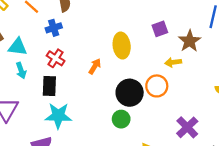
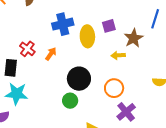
blue cross: (54, 28) -> (63, 24), moved, size x1.5
yellow ellipse: (122, 46) -> (87, 36), moved
red cross: (56, 58) -> (27, 49), moved
orange circle: (157, 86) -> (114, 88), moved

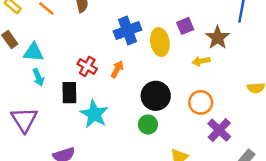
cyan star: (17, 94) -> (94, 114), moved, turned 30

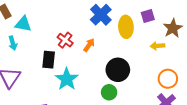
blue cross: (128, 30) -> (101, 15), turned -30
cyan arrow: (38, 77) -> (13, 43), moved
orange circle: (201, 102) -> (168, 79), moved

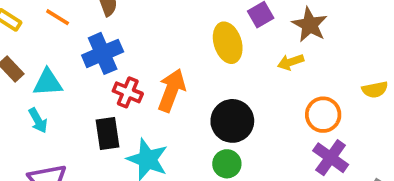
blue cross: (101, 15) -> (103, 53), moved, turned 35
orange arrow: (89, 45) -> (172, 90), size x1.6

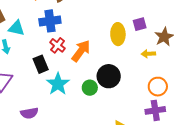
black rectangle: (107, 133) -> (41, 64), turned -30
purple cross: (331, 158) -> (155, 110), turned 30
green circle: (227, 164) -> (90, 88), moved

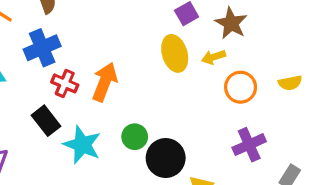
yellow ellipse: (118, 34) -> (175, 53), moved
black circle: (109, 76) -> (166, 158), moved
orange circle: (158, 87) -> (241, 87), moved

